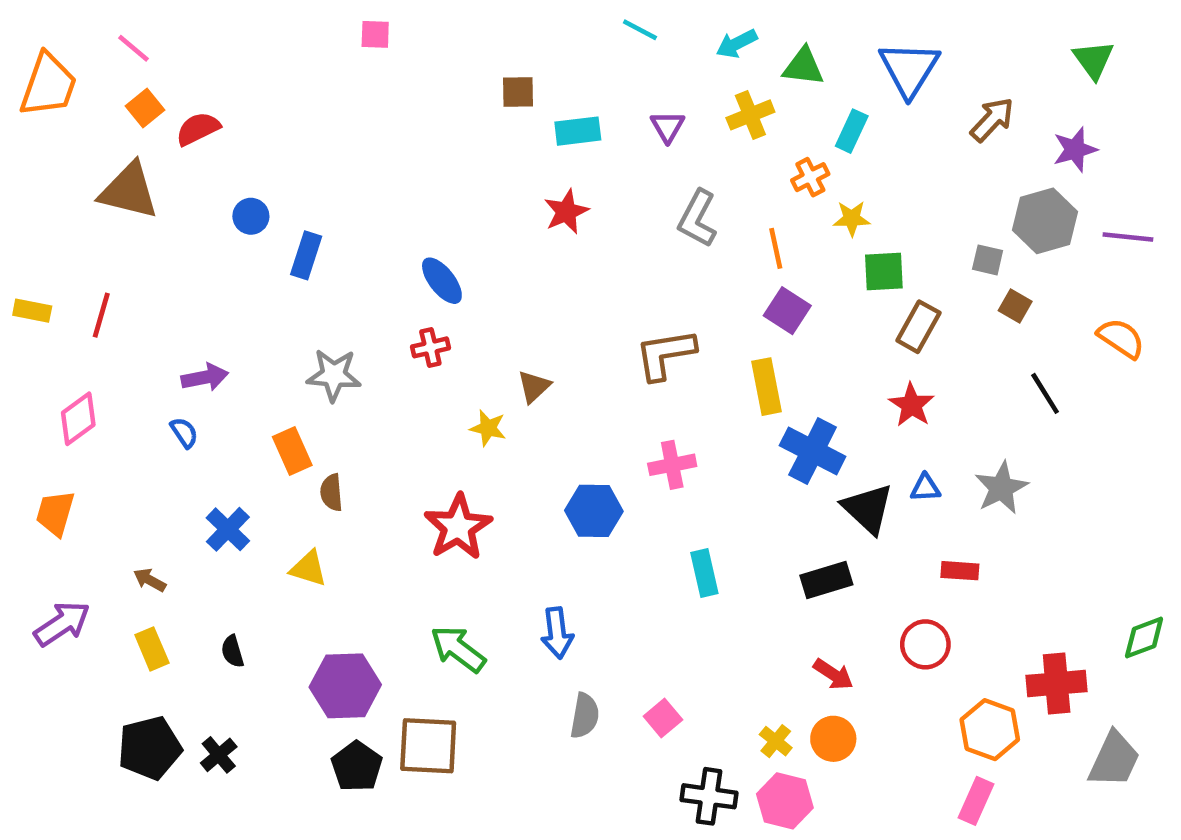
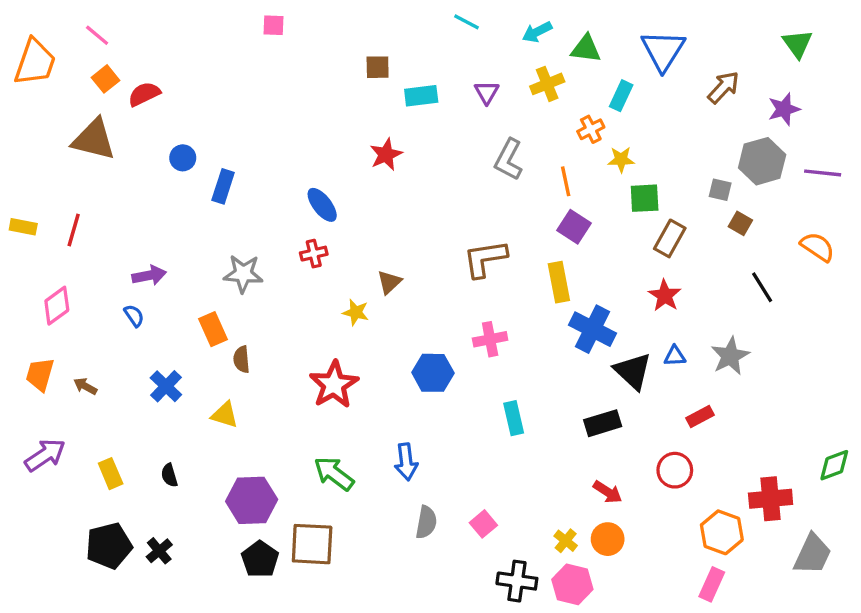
red star: (566, 212) -> (386, 154), moved
red rectangle: (960, 571) -> (700, 416), turned -32
brown arrow: (150, 580) -> (85, 386), moved

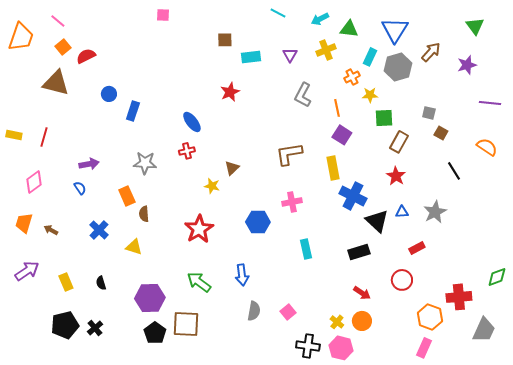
gray hexagon: (762, 161) -> (398, 67), moved

